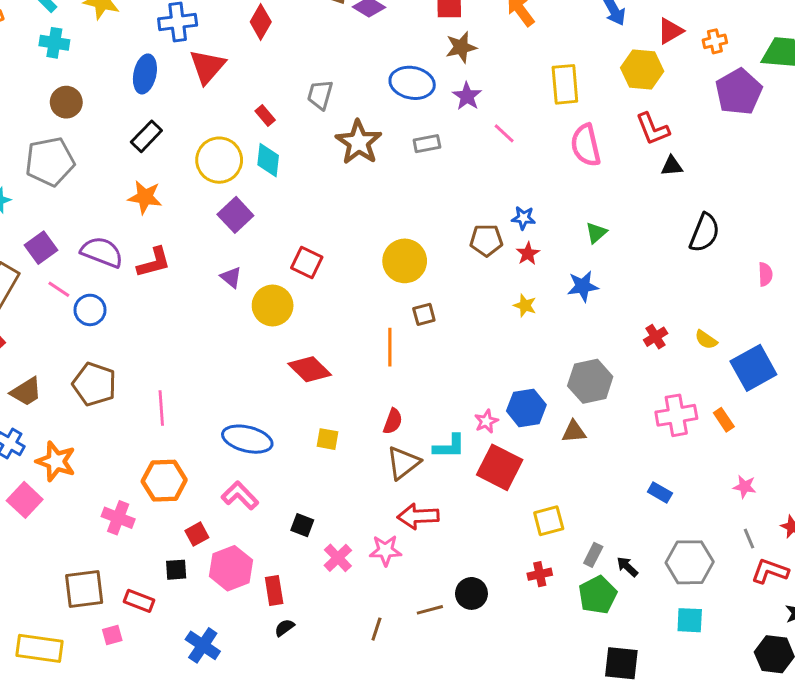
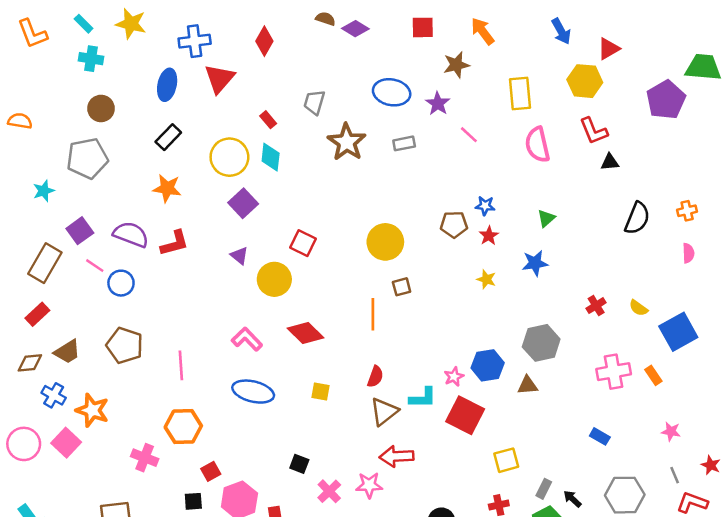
orange cross: (715, 41) -> (687, 211), moved
brown star: (461, 47) -> (456, 65), moved
pink L-shape: (240, 495) -> (247, 339), moved

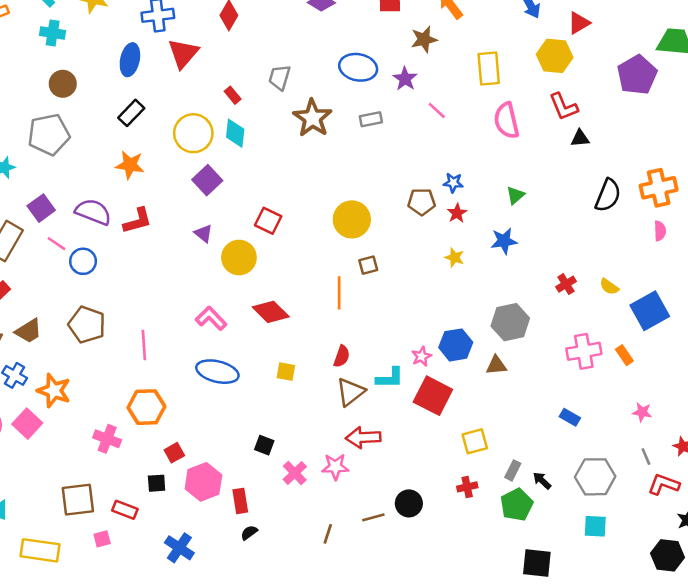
orange cross: (687, 211) -> (659, 188), size x1.8

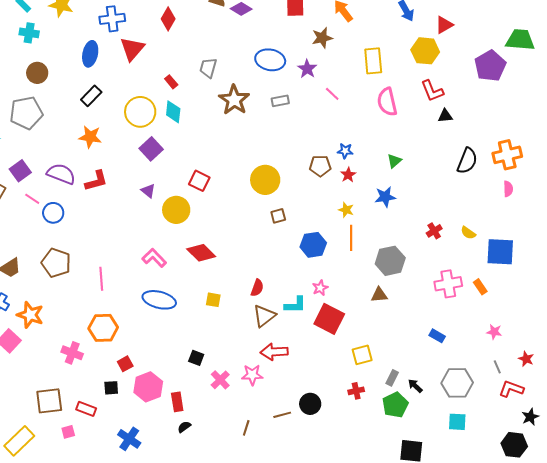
orange line: (339, 293) -> (351, 238), moved
blue square: (650, 311) -> (500, 252), turned 32
blue hexagon: (456, 345) -> (313, 245), moved
yellow rectangle: (40, 550) -> (19, 441), turned -52

